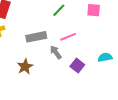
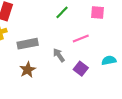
gray rectangle: (36, 37) -> (28, 44), moved
pink line: (68, 37) -> (81, 38), moved

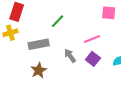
green line: (62, 12) -> (57, 21), moved
purple square: (81, 69) -> (93, 59), moved

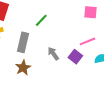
pink line: (92, 39) -> (87, 41), moved
gray rectangle: (39, 44) -> (23, 42), turned -66

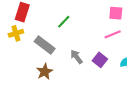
pink line: (87, 41) -> (113, 34), moved
gray rectangle: (23, 42) -> (45, 45), turned -66

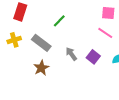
yellow cross: (16, 33) -> (14, 40), moved
pink line: (113, 34) -> (105, 33), turned 56

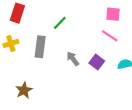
gray rectangle: (41, 43) -> (40, 47), turned 60
brown star: (41, 68) -> (24, 90), moved

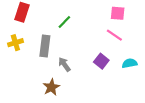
gray arrow: (73, 59) -> (64, 64), moved
brown star: (24, 90) -> (51, 87), moved

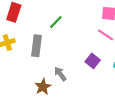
gray arrow: (64, 64) -> (60, 74), moved

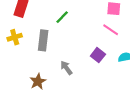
brown star: (43, 87) -> (38, 81), moved

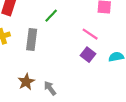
pink line: (111, 30) -> (90, 34), moved
gray arrow: (66, 68) -> (50, 88), moved

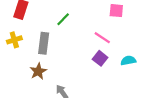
brown star: (26, 82) -> (38, 71), moved

